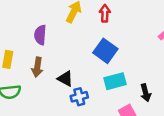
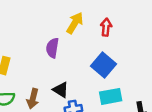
purple semicircle: (40, 35) -> (52, 48), moved
brown arrow: (37, 67) -> (33, 99), moved

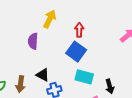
red arrow: (106, 27) -> (79, 30), moved
cyan rectangle: (111, 96) -> (84, 77), turned 30

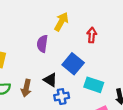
blue square: (76, 52) -> (73, 64), moved

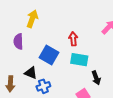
red arrow: (92, 35) -> (73, 39), moved
cyan rectangle: (94, 85) -> (79, 60), moved

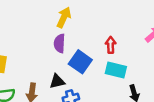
purple semicircle: (18, 41) -> (59, 43), moved
black triangle: (31, 73) -> (57, 81), turned -40

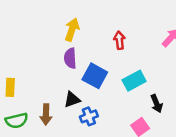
red arrow: (111, 45) -> (119, 40), moved
cyan rectangle: (116, 70) -> (134, 81), turned -36

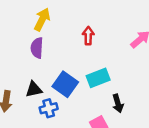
blue square: (95, 76) -> (65, 84), moved

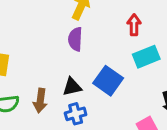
cyan rectangle: (98, 78) -> (146, 57), moved
blue cross: (49, 108) -> (76, 114), moved

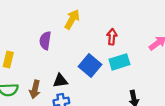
purple semicircle: (75, 39) -> (45, 41), moved
blue square: (108, 81) -> (90, 66), moved

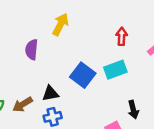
red arrow: (112, 37) -> (122, 36), moved
brown arrow: (35, 89) -> (23, 104), turned 48

